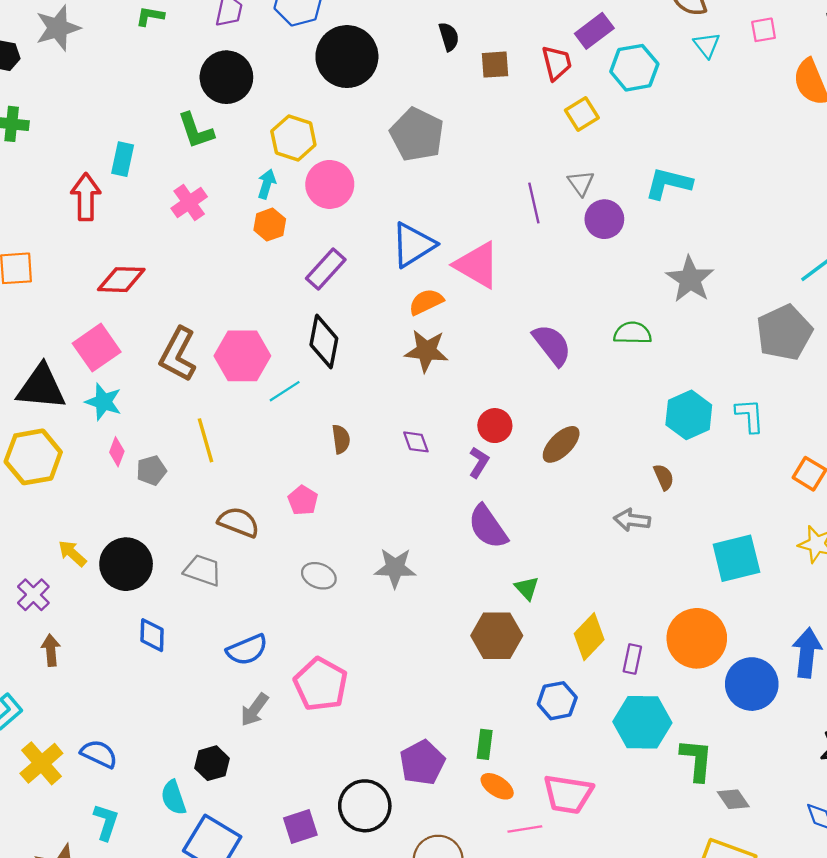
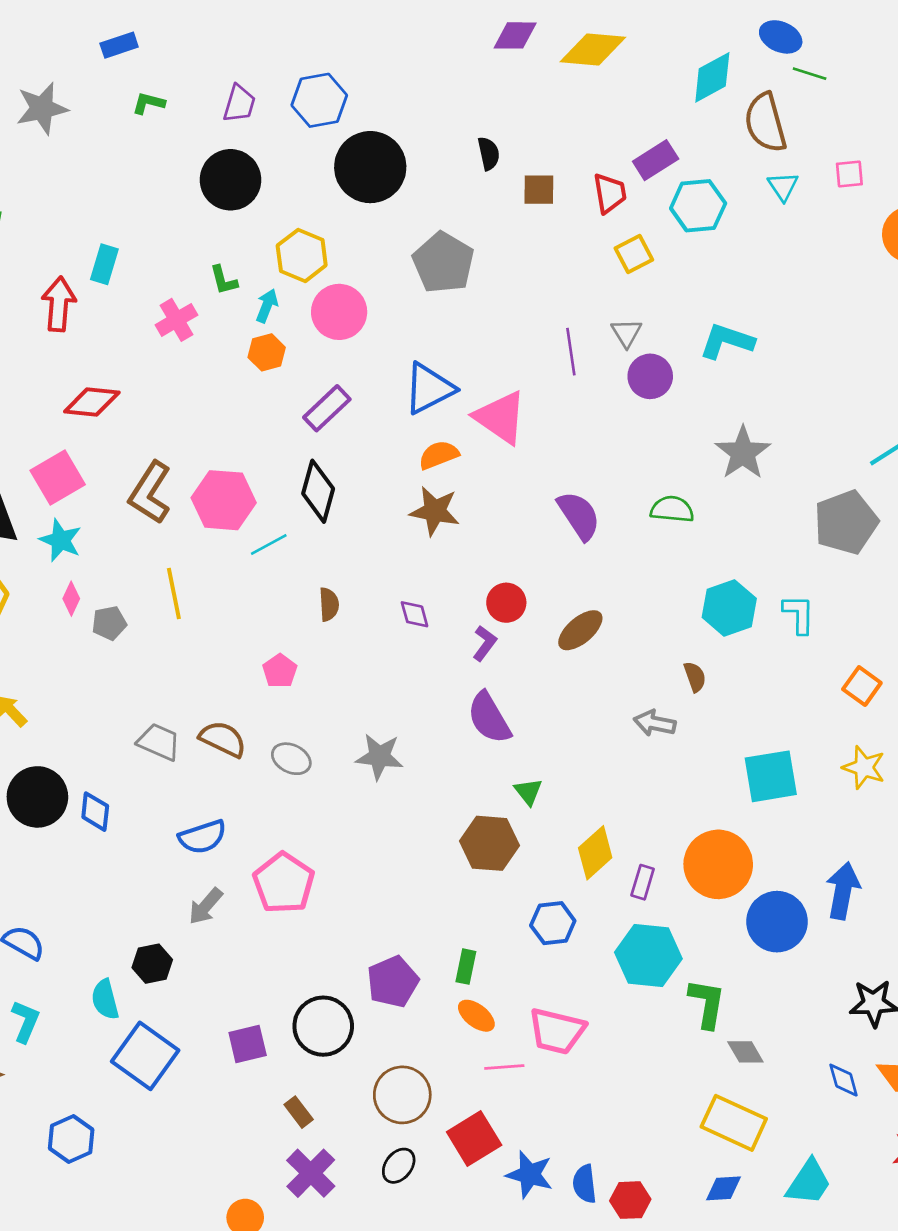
green L-shape: (196, 131) -> (224, 280), moved, size x0.7
brown semicircle: (239, 522) -> (223, 739), moved
black circle: (126, 564) -> (37, 797), moved

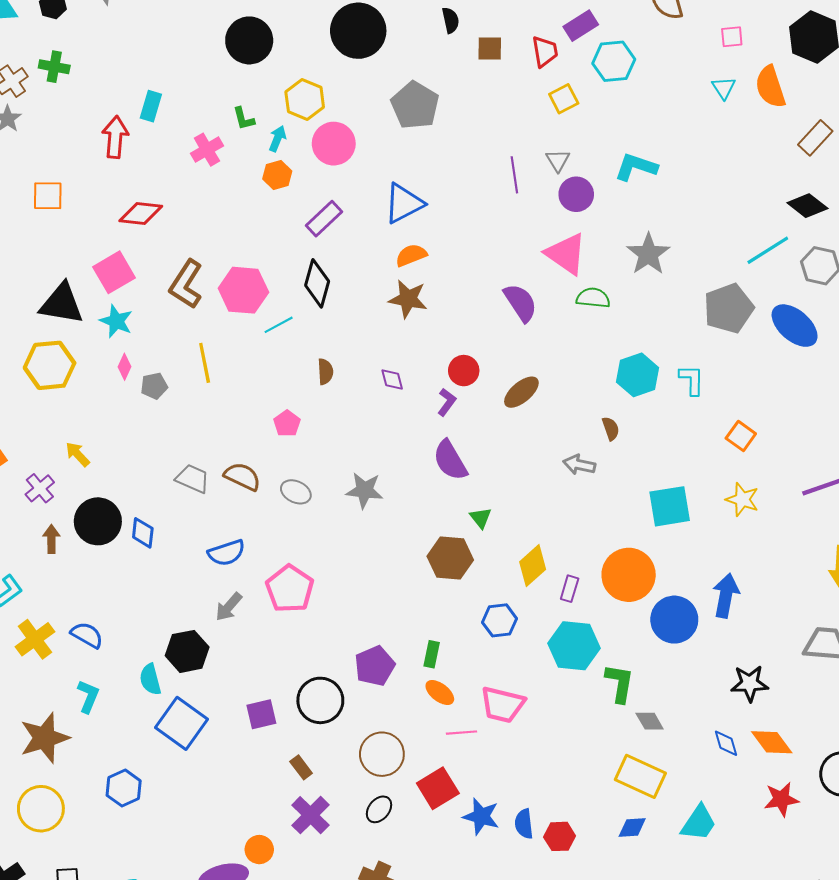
cyan triangle: (783, 186) -> (724, 88), moved
pink triangle: (500, 417) -> (566, 254), moved
black hexagon: (152, 964) -> (187, 651), size x1.4

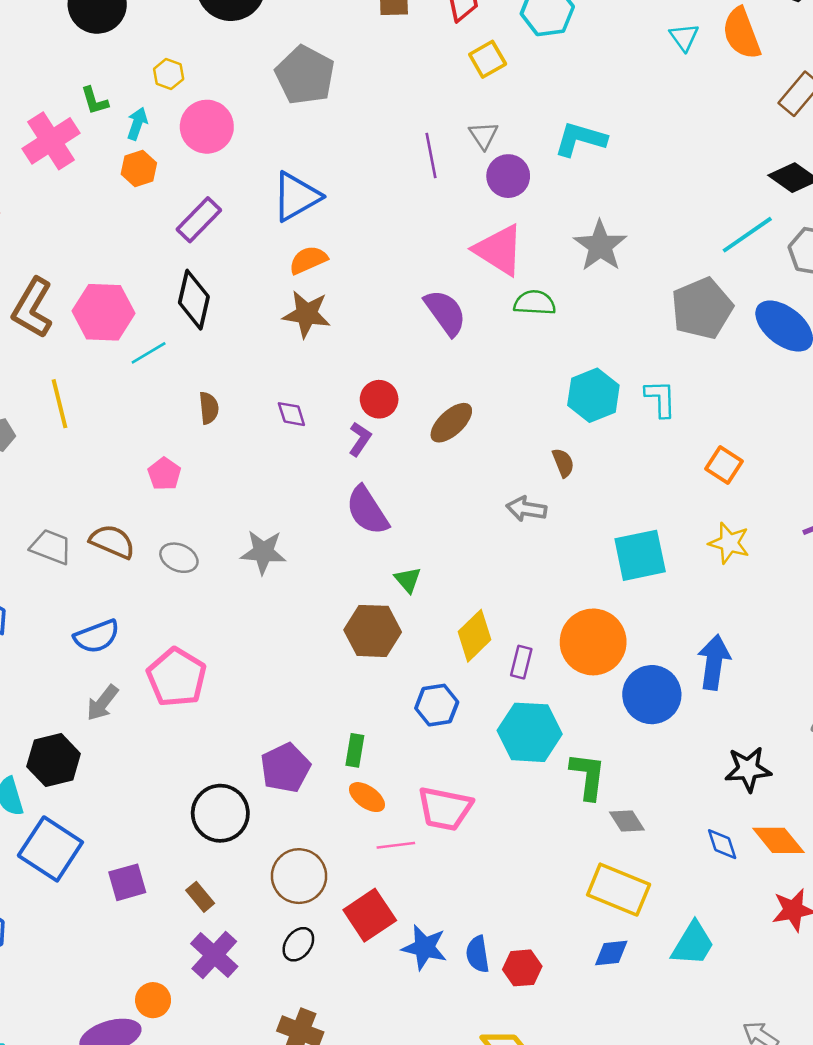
yellow hexagon: (305, 100) -> (169, 74), size x0.6
pink cross: (207, 150) -> (51, 141), size x1.4
purple square: (261, 714) -> (127, 882), moved

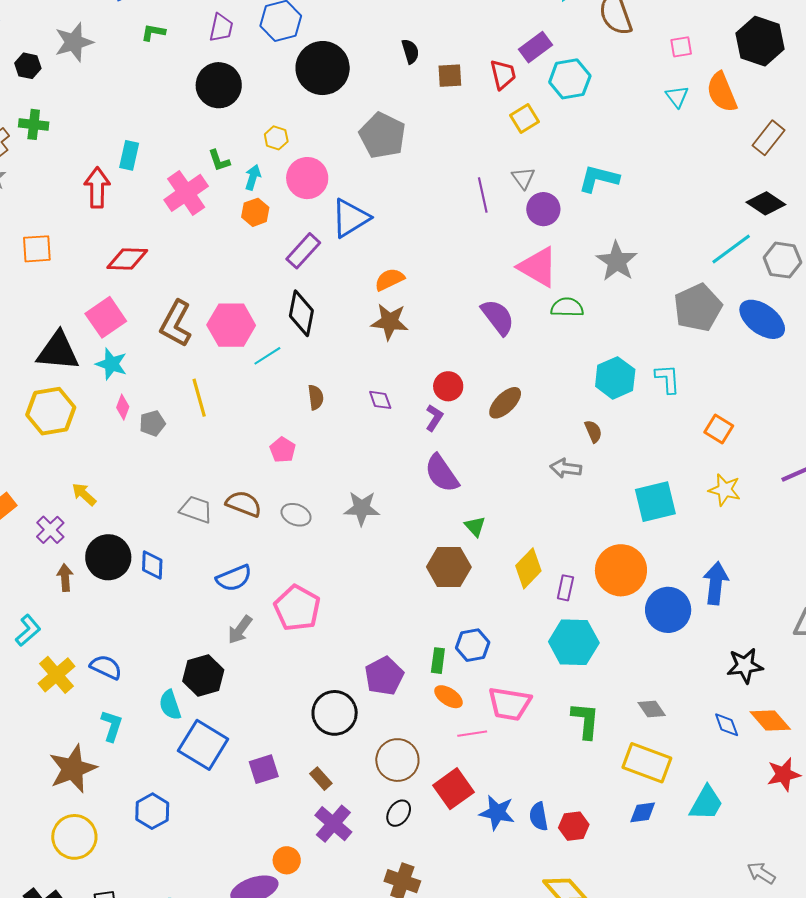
blue triangle: (296, 197) -> (350, 218), moved
blue hexagon: (437, 705) -> (473, 645), moved
green L-shape: (588, 776) -> (585, 720), moved

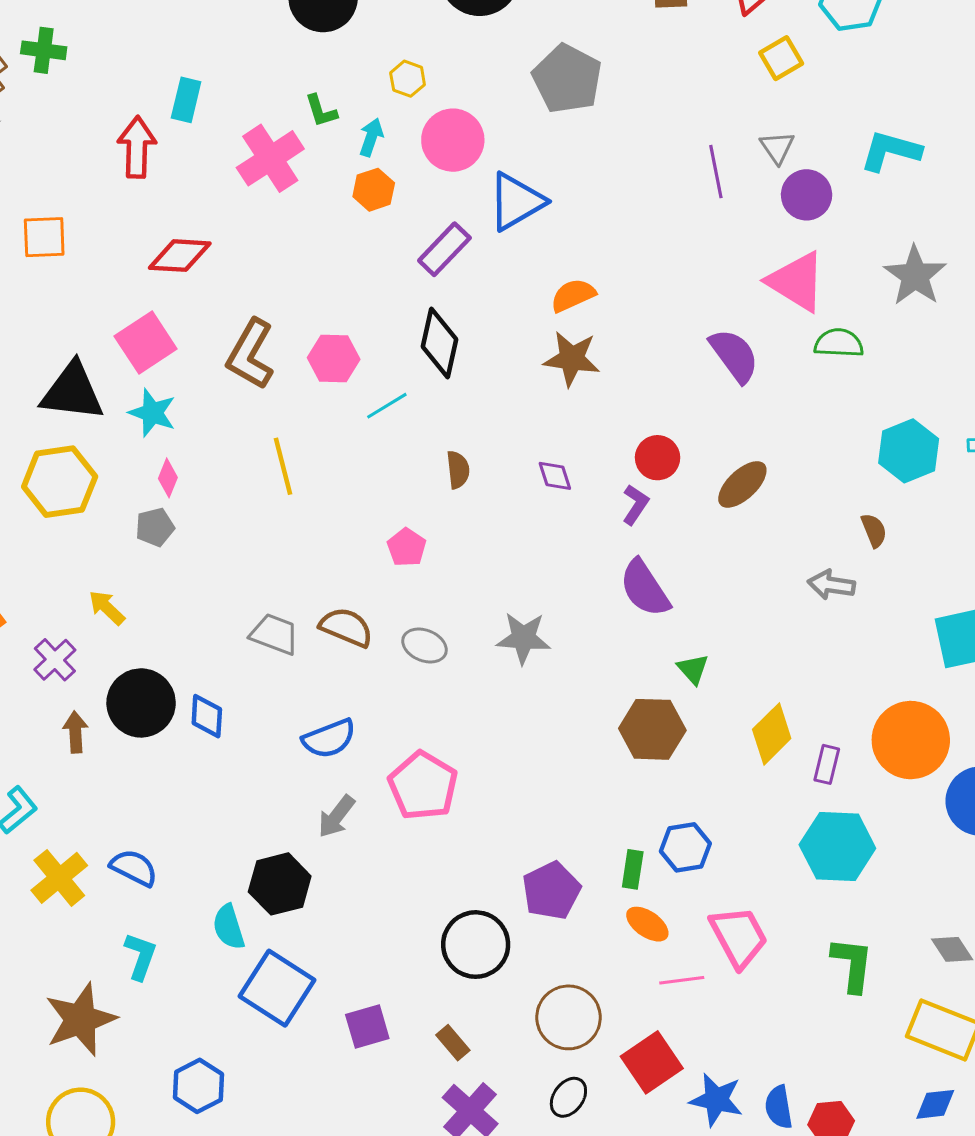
pink hexagon: (231, 325) -> (334, 359), size x0.7
gray pentagon: (152, 423) -> (155, 527), moved
pink trapezoid: (509, 704) -> (739, 937), turned -129

